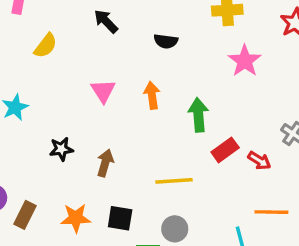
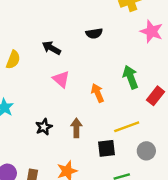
black arrow: (106, 21) -> (51, 48), moved
orange arrow: (152, 95) -> (98, 93), moved
black square: (120, 218) -> (106, 148), moved
gray circle: (175, 229) -> (146, 151), moved

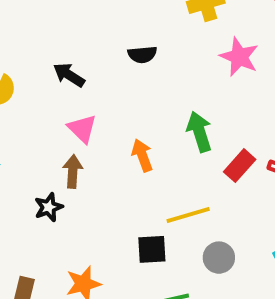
brown arrow: (76, 128) -> (73, 172), moved

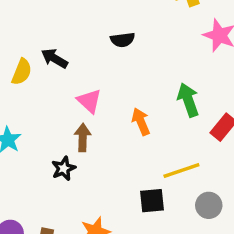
black semicircle: (142, 55) -> (123, 40), moved
black arrow: (69, 75) -> (54, 58), moved

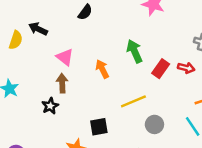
black semicircle: (123, 40) -> (85, 12), turned -42
black square: (152, 201) -> (99, 127), moved

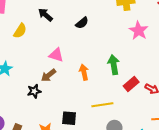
black arrow: (38, 29) -> (45, 15), moved
pink triangle: (65, 57) -> (56, 55), turned -35
brown arrow: (62, 83) -> (49, 75), turned -140

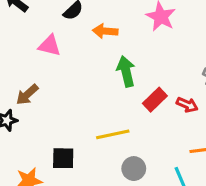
pink triangle: (56, 55) -> (50, 46), moved
orange arrow: (84, 72) -> (105, 31), moved, turned -70

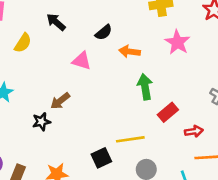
red arrow: (187, 105) -> (194, 131), moved, turned -36
black square: (63, 158) -> (101, 158), moved, turned -30

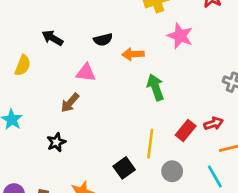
black semicircle: (104, 32) -> (103, 40), turned 36
brown arrow: (60, 101) -> (70, 103), moved
red rectangle: (168, 112) -> (186, 130), moved
yellow line: (130, 139) -> (150, 144), turned -64

